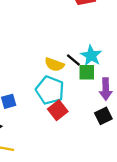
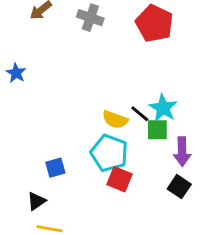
red square: (58, 110) -> (119, 179), turned -30
black square: (103, 116) -> (179, 187), turned -30

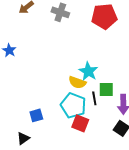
red pentagon: (154, 23) -> (104, 16), turned -30
cyan star: (163, 108) -> (88, 71), moved
black line: (140, 114) -> (94, 98), moved, turned 40

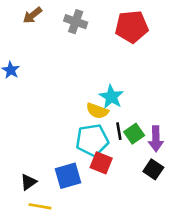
green square: (106, 89) -> (134, 134), moved, turned -35
cyan pentagon: (73, 105) -> (92, 140), turned -30
blue square: (36, 115) -> (68, 176), moved, size x1.5

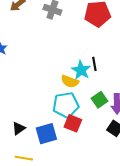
black line: (119, 131) -> (94, 64), moved
black triangle: (29, 182) -> (19, 128), moved

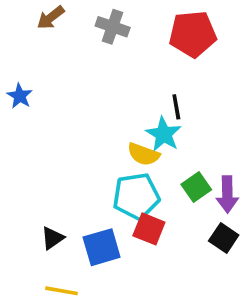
black line: (94, 64) -> (176, 107), moved

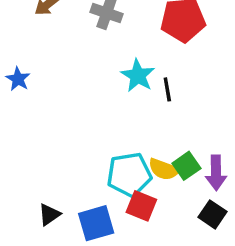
cyan star: (164, 134) -> (138, 76), moved
yellow semicircle: (144, 154) -> (164, 169), moved

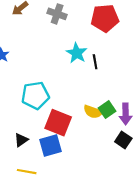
cyan pentagon: (129, 175) -> (35, 95), moved
red square: (141, 206) -> (58, 123), moved, size x1.4

